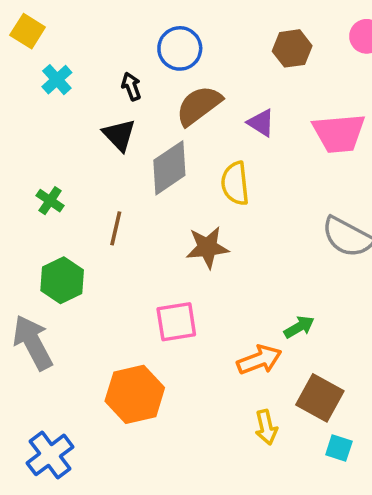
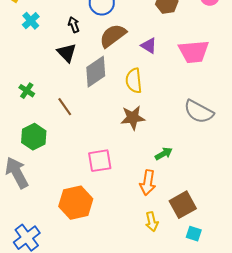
brown line: (116, 228) -> (65, 107), turned -48
brown star: (207, 247) -> (133, 118), moved
green arrow: (299, 327) -> (164, 154), moved
orange arrow: (259, 360) -> (148, 183), turned 120
brown square: (320, 398) -> (183, 205), turned 32

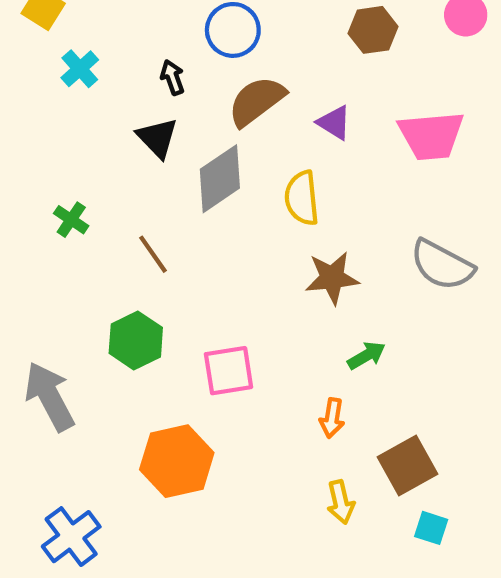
brown star: (133, 118) -> (332, 278), moved
green hexagon: (34, 137) -> (136, 340), moved
orange arrow: (148, 183) -> (332, 418), size x0.7

